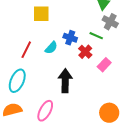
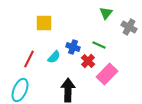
gray cross: (110, 22) -> (129, 27), moved
pink rectangle: (104, 65) -> (107, 74), size x1.5

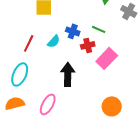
red cross: (88, 61) -> (88, 45), turned 32

